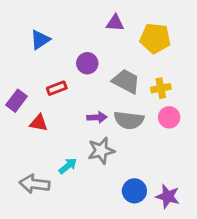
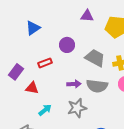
cyan arrow: (68, 166) -> (45, 110), moved

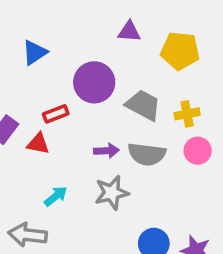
purple circle: (67, 45) -> (94, 82), size x1.5
red triangle: (32, 88) -> (38, 144), moved

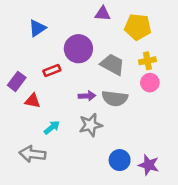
yellow cross: (187, 114) -> (147, 61), moved
red triangle: (38, 144) -> (32, 101), moved
pink circle: (198, 151) -> (150, 83), moved

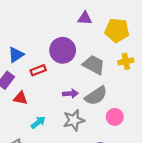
blue triangle: (37, 28) -> (16, 55), moved
pink circle: (150, 83) -> (115, 117), moved
gray semicircle: (115, 98) -> (96, 96), turned -40

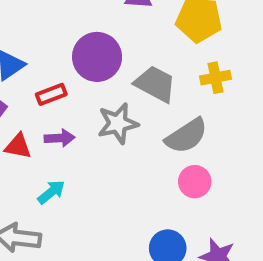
purple arrow: (70, 94) -> (60, 138), moved
gray semicircle: (96, 96) -> (186, 136), moved
gray star: (74, 120) -> (118, 123), moved

